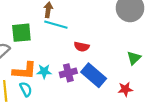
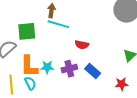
orange L-shape: (24, 71) -> (29, 66), turned 85
blue rectangle: (94, 75) -> (93, 71), size x0.7

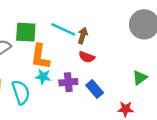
brown arrow: (51, 11) -> (83, 36), moved
orange L-shape: (29, 66) -> (40, 57), moved
cyan semicircle: (30, 83) -> (21, 92), size x1.5

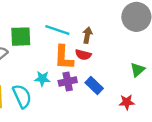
brown arrow: (83, 36) -> (87, 35), moved
orange L-shape: (40, 57) -> (64, 57), moved

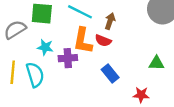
green triangle: (137, 70) -> (157, 63), turned 35
cyan star: (42, 79) -> (45, 47), moved
purple cross: (68, 81) -> (68, 58), moved

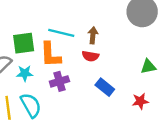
orange L-shape: (83, 41) -> (50, 55), moved
cyan star: (45, 47) -> (25, 73), moved

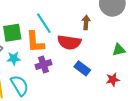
cyan line: (61, 33) -> (44, 23), turned 45
brown arrow: (93, 35) -> (86, 22), moved
red semicircle: (90, 56) -> (69, 42), size x1.6

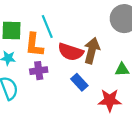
brown arrow: (86, 22) -> (92, 51), moved, size x1.6
red star: (113, 80) -> (110, 100), size x1.5

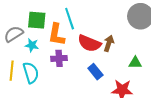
brown arrow: (92, 51) -> (109, 43), size x0.7

